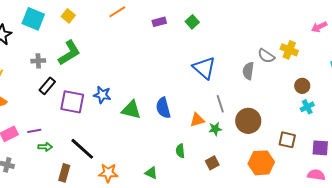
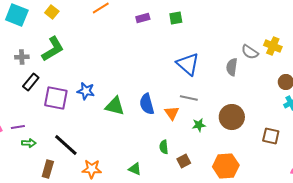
green square: (192, 22) -> (176, 18), turned 32
gray line: (220, 104) -> (189, 98), moved, turned -60
orange triangle: (197, 120) -> (172, 113), moved, turned -49
brown square: (212, 163) -> (184, 161), moved
orange hexagon: (261, 163) -> (226, 166), moved

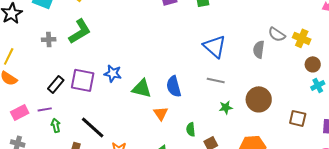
yellow cross: (273, 46) -> (302, 38), moved
black rectangle: (31, 82) -> (56, 84), moved
orange triangle: (172, 113) -> (161, 113), moved
green arrow: (29, 143) -> (56, 125), turned -104

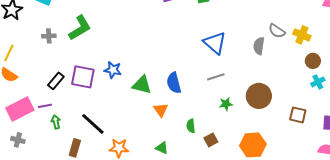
gray line: (216, 80) -> (216, 77), turned -30
pink rectangle: (20, 112) -> (20, 109), size x1.5

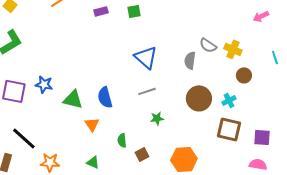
cyan cross: (318, 82) -> (229, 100), moved
brown circle: (259, 96) -> (199, 98), moved
brown square: (298, 115) -> (229, 129), size x1.4

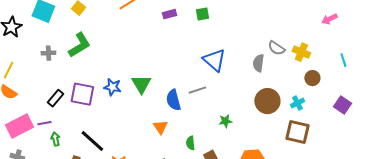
gray line: (147, 91) -> (197, 90), moved
green triangle: (73, 99) -> (141, 84), moved, turned 45
purple square: (262, 137) -> (342, 105), moved, turned 30

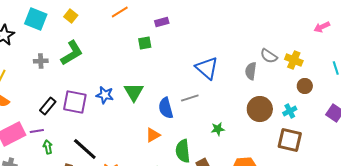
green square: (202, 14) -> (145, 43), moved
orange triangle: (160, 127) -> (153, 135), turned 35
green semicircle: (190, 143) -> (183, 151), size x1.6

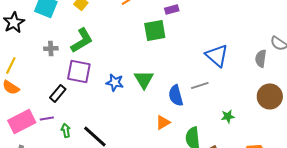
green square: (145, 43) -> (155, 30), size x1.6
purple square: (75, 102) -> (79, 71), moved
green arrow: (48, 147) -> (66, 130), moved

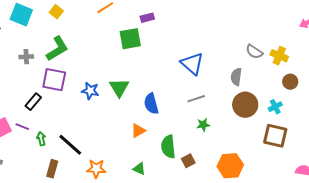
gray semicircle: (261, 58) -> (236, 77), moved
gray line: (200, 85) -> (196, 99), moved
purple line: (47, 118) -> (22, 127), turned 32

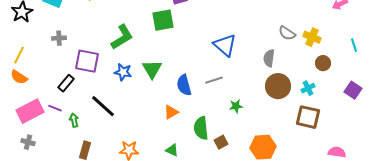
green L-shape: (57, 49) -> (122, 37), moved
gray line: (196, 99) -> (214, 80), moved
black line: (70, 145) -> (103, 106), moved

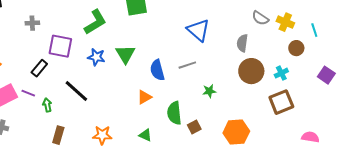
cyan line: (354, 45) -> (314, 30), moved
brown square: (308, 117) -> (281, 102), turned -35

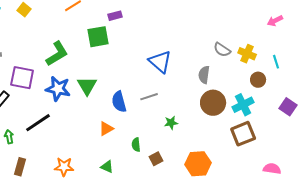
blue star: (96, 57) -> (58, 89), size x1.4
cyan cross: (281, 73) -> (243, 105), size x1.5
black line: (76, 91) -> (38, 123), turned -76
green semicircle: (174, 113) -> (136, 145), size x0.6

